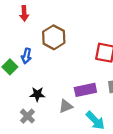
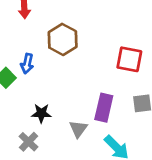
purple rectangle: (85, 90) -> (104, 108), turned -65
gray triangle: (66, 106) -> (78, 129), turned -32

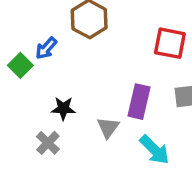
blue arrow: (27, 64) -> (46, 48), turned 30

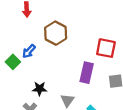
purple rectangle: (139, 102) -> (87, 73), moved

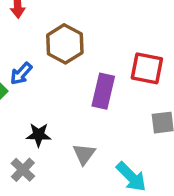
purple rectangle: (87, 73) -> (103, 91), moved

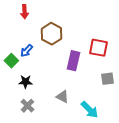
black star: (39, 135) -> (25, 82), moved
gray triangle: (84, 154) -> (62, 97), turned -40

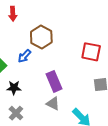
blue arrow: (26, 51) -> (24, 56), moved
purple rectangle: (73, 61) -> (54, 81), moved, turned -36

